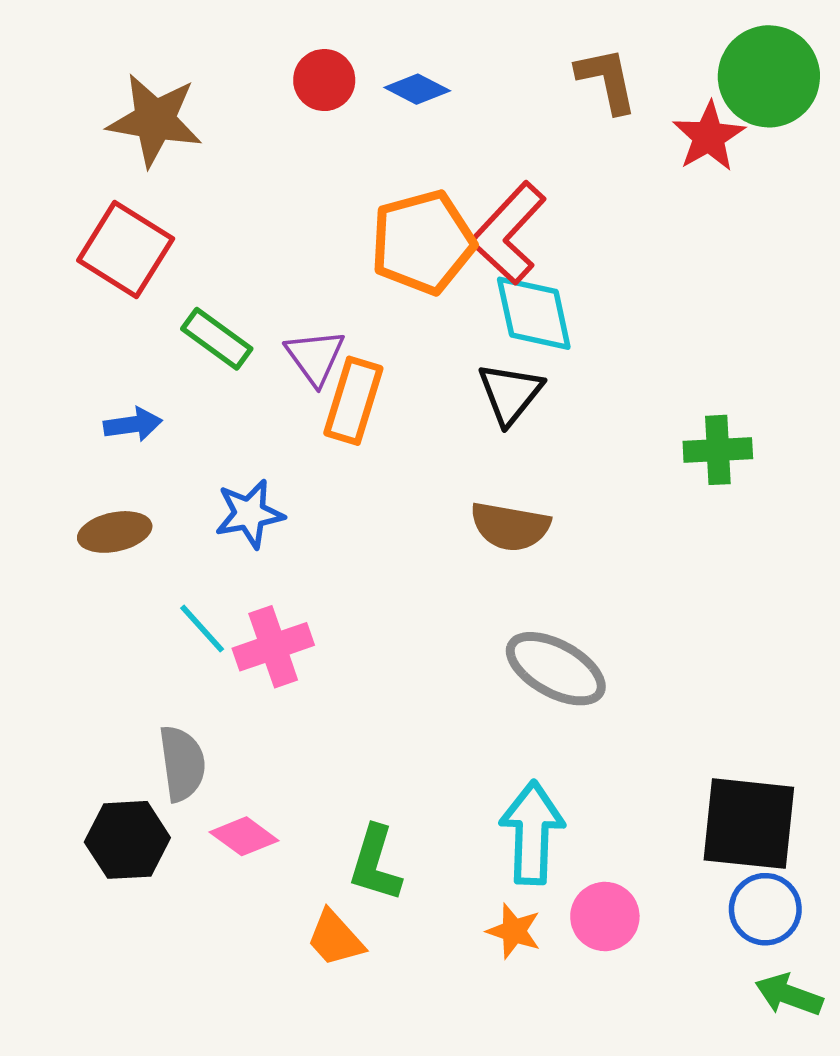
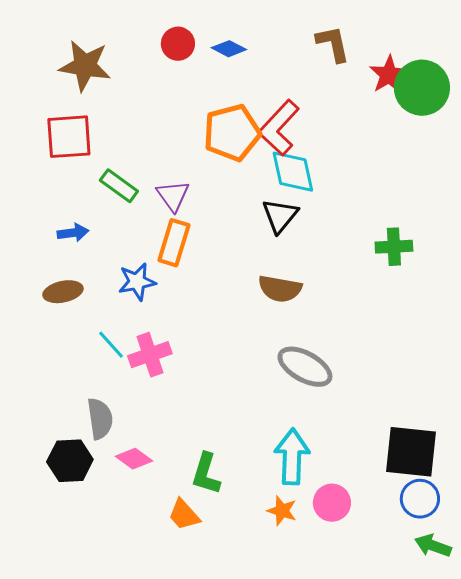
green circle: (769, 76) -> (422, 88), moved
red square: (126, 250) -> (69, 137), turned -36
orange rectangle: (353, 401) -> (174, 243), moved

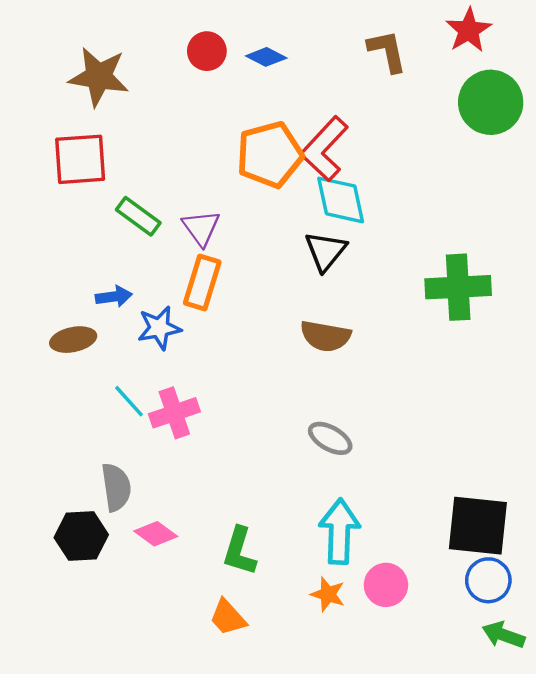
red star: (389, 75) -> (469, 30), moved
blue arrow: (73, 233) -> (114, 297), moved
green cross: (394, 247) -> (458, 287), size x1.5
gray ellipse: (305, 367) -> (330, 438), moved, size x0.7
orange trapezoid: (184, 515) -> (228, 617), moved

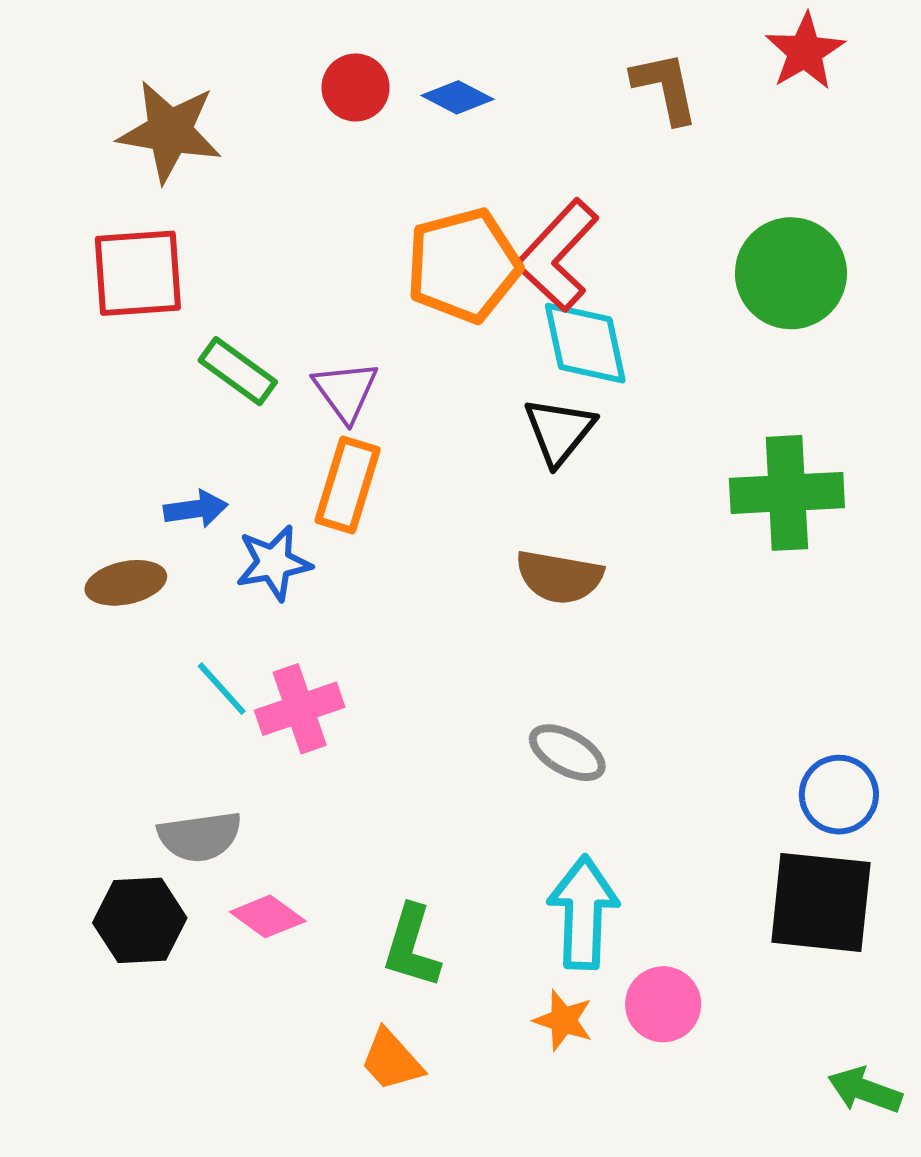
green circle: (491, 102) -> (791, 273), moved
gray semicircle: (116, 487) -> (200, 837), turned 90
blue circle: (488, 580) -> (839, 795), moved

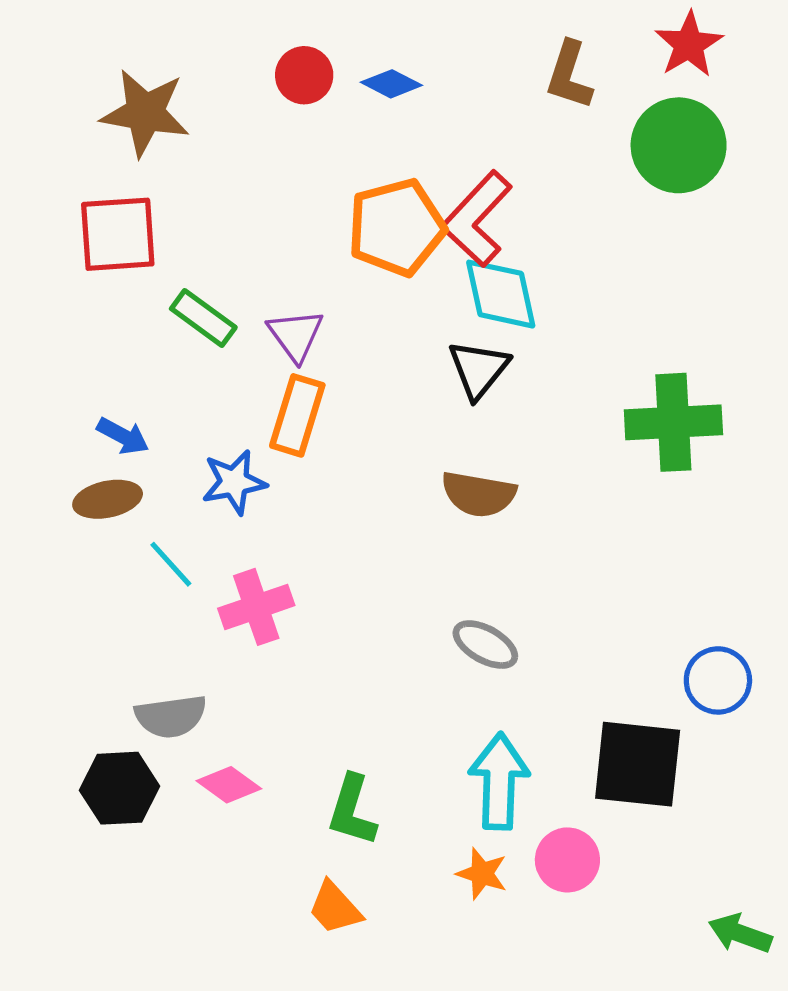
brown L-shape: (665, 87) -> (569, 75), turned -150
green circle: (791, 273) -> (679, 145), moved
blue arrow: (196, 509) -> (123, 436), moved, turned 36
cyan line: (222, 689) -> (171, 564), moved
black square: (821, 902) -> (638, 764), moved

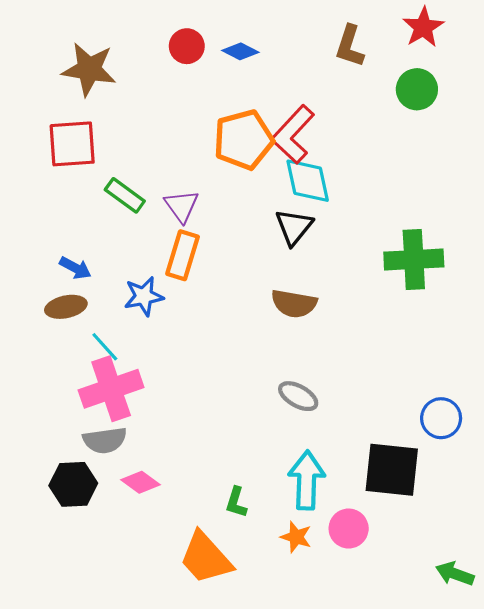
green circle: (679, 145) -> (417, 89), size x0.7
pink cross: (256, 607) -> (111, 389), moved, size x1.4
green L-shape: (352, 810) -> (236, 502), moved, size x0.7
orange trapezoid: (335, 908) -> (206, 558), size x1.6

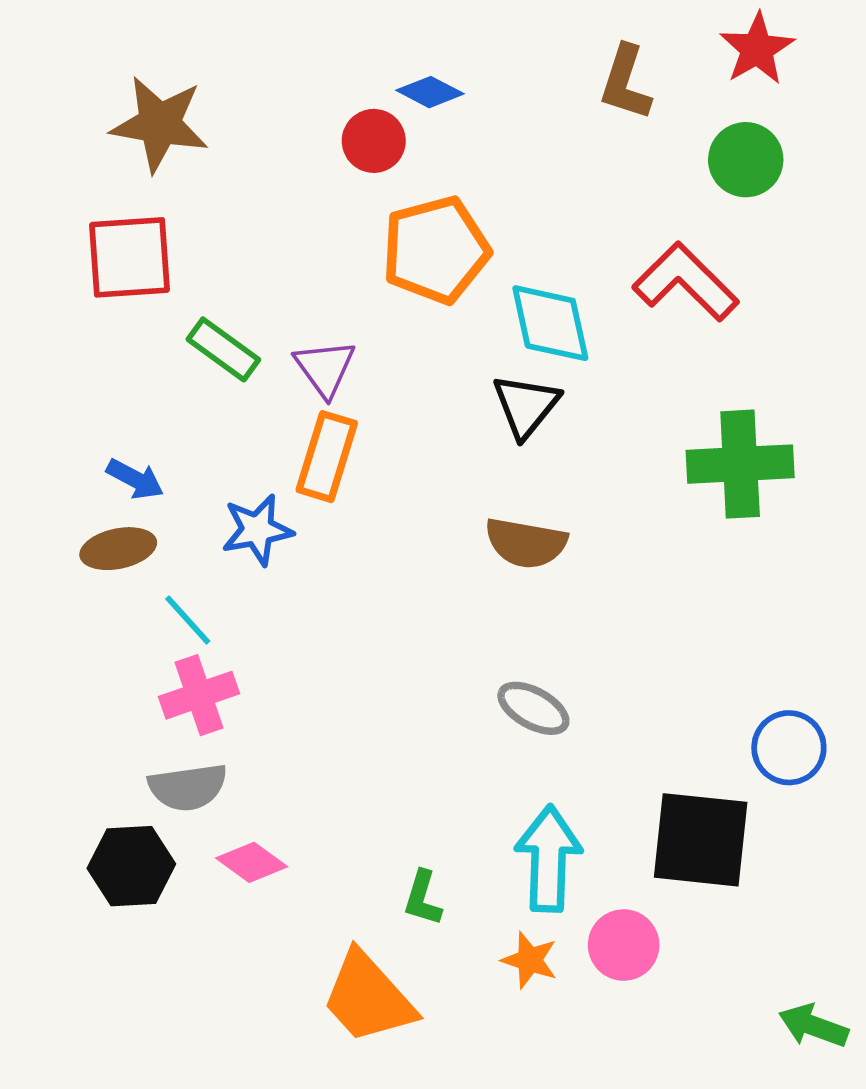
red circle: (187, 46) -> (374, 141), moved
red L-shape: (293, 134) -> (686, 282), moved, turned 92
pink cross: (111, 389) -> (199, 695), size x0.7

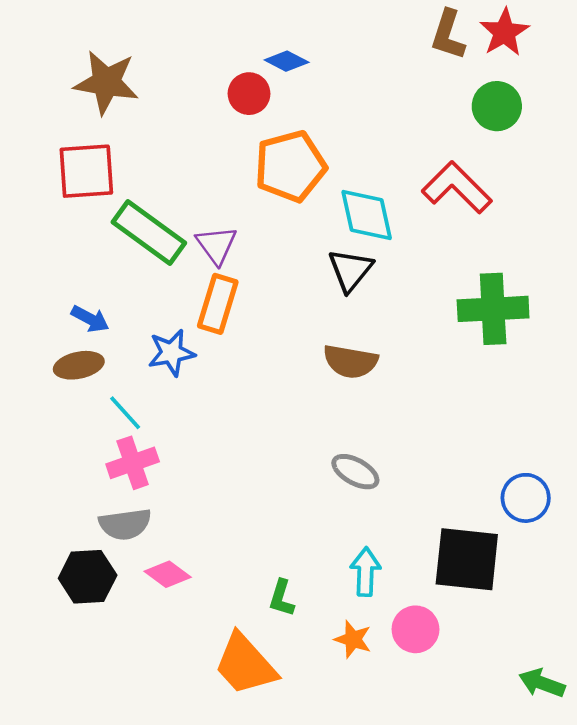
brown L-shape: (625, 83) -> (448, 35), moved
green rectangle: (223, 349) -> (149, 233), size x1.5
cyan arrow: (548, 859) -> (365, 572), size x0.7

